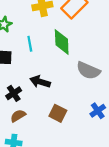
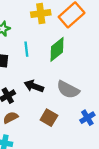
green diamond: (62, 42) -> (57, 49), turned 50
gray semicircle: (88, 70) -> (68, 90), moved

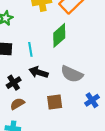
cyan line: (26, 49) -> (30, 49), moved
brown square: (49, 118) -> (55, 102), turned -35

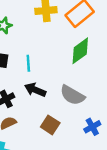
green diamond: (59, 35) -> (80, 51), moved
brown square: (55, 102) -> (50, 125), turned 35

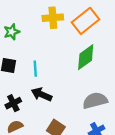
gray semicircle: (72, 95) -> (95, 101), moved, turned 135

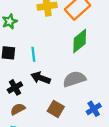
gray semicircle: (95, 101) -> (74, 79), moved

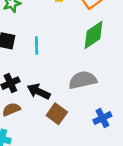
black arrow: (41, 78) -> (39, 92), moved

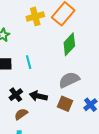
brown square: (57, 114) -> (65, 104), moved

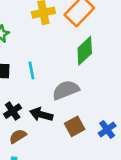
gray semicircle: (69, 80) -> (66, 90), moved
brown square: (65, 104) -> (75, 126), turned 35

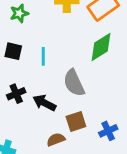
gray semicircle: (66, 90) -> (74, 83), turned -104
brown semicircle: (18, 136) -> (56, 140), moved

